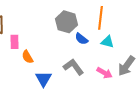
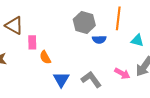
blue semicircle: (81, 39) -> (99, 39), turned -40
cyan triangle: (107, 42) -> (137, 40), moved
gray L-shape: (73, 67) -> (91, 79), moved

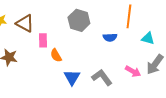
gray hexagon: (84, 22) -> (79, 20), moved

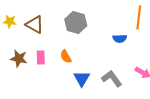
gray hexagon: (79, 20) -> (76, 23), moved
pink rectangle: (43, 40) -> (41, 58), moved

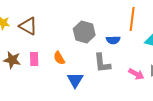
gray hexagon: (76, 23) -> (84, 32), moved
gray L-shape: (112, 79) -> (102, 63), moved, turned -150

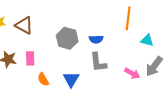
gray hexagon: (84, 32) -> (67, 38), moved
blue semicircle: (113, 40) -> (96, 39), moved
orange semicircle: (59, 58) -> (43, 79), moved

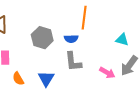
orange line: (128, 18) -> (84, 18), moved

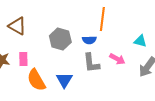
pink arrow: (107, 73) -> (117, 59), moved
orange semicircle: (18, 79) -> (36, 80), size x1.6

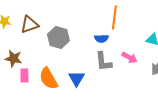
brown triangle: (17, 26) -> (29, 24), turned -48
gray hexagon: (60, 39) -> (58, 38), moved
pink rectangle: (23, 59) -> (24, 76), moved

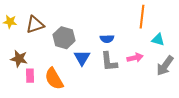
orange line: (114, 18) -> (142, 17), moved
pink arrow: (129, 58) -> (135, 58), turned -42
blue triangle: (76, 78) -> (82, 58), moved

